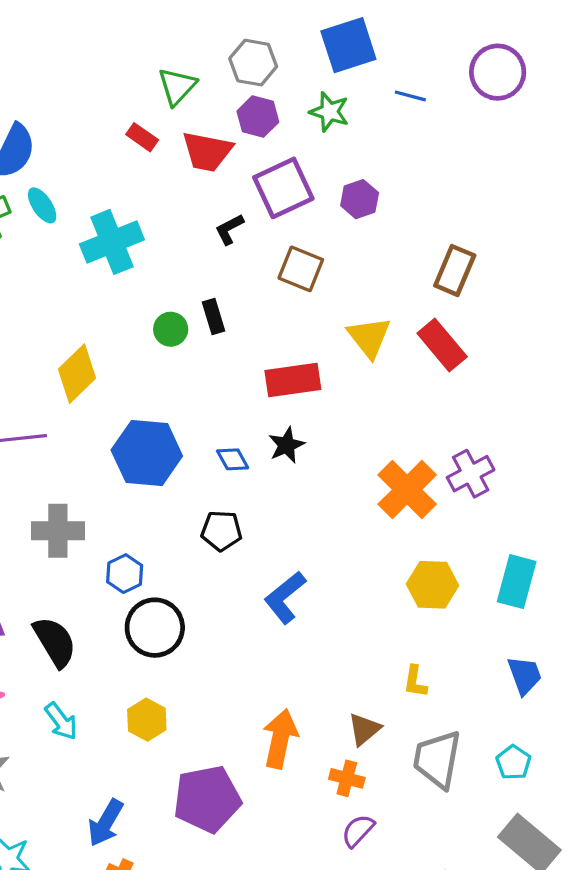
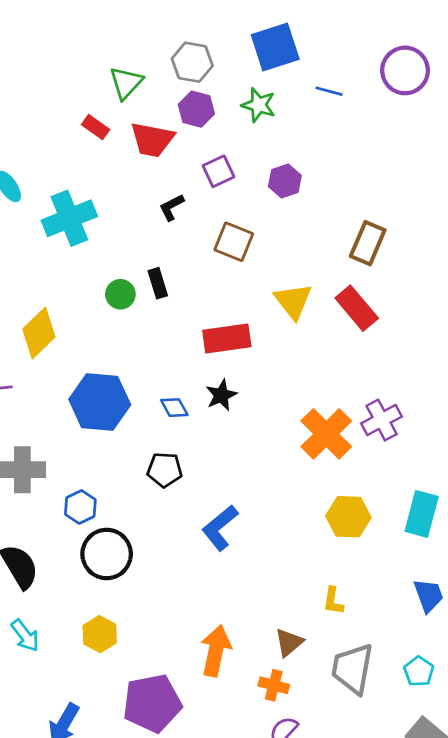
purple square: (283, 188) -> (219, 171), size x0.6

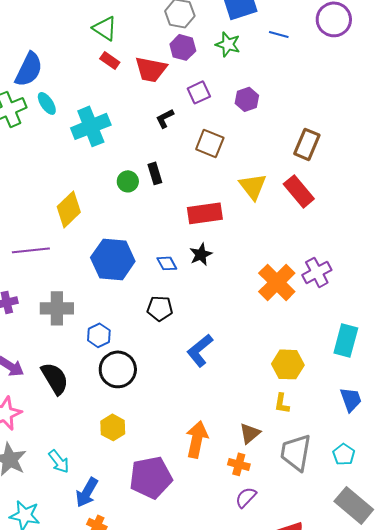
green triangle: (126, 83) -> (105, 28), moved, turned -40
yellow hexagon: (348, 517) -> (288, 364), moved
cyan arrow: (25, 635) -> (59, 461), moved

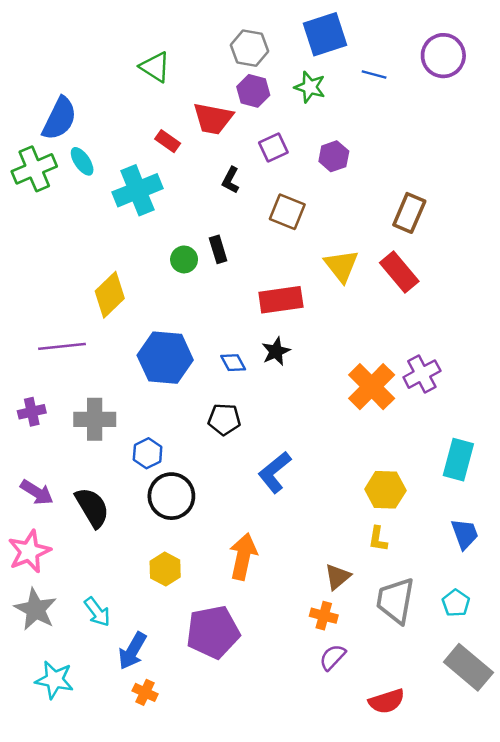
red rectangle: (110, 60) -> (168, 141), moved
black L-shape: (165, 118) -> (231, 180), turned -35
orange arrow: (197, 439) -> (243, 556), moved

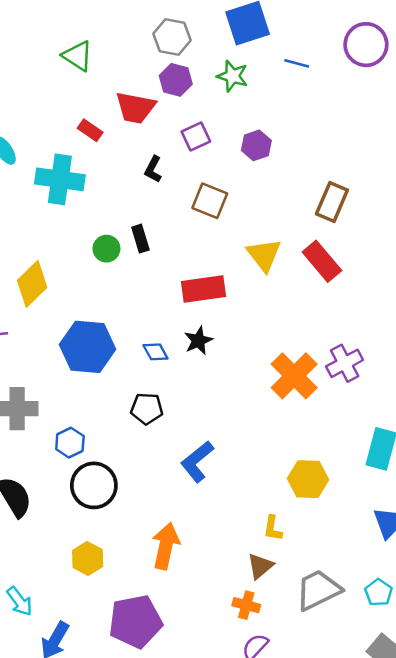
cyan cross: (137, 190) -> (60, 179), turned 30
yellow L-shape: (378, 539) -> (273, 528), moved
gray trapezoid: (395, 601) -> (318, 590), turned 54

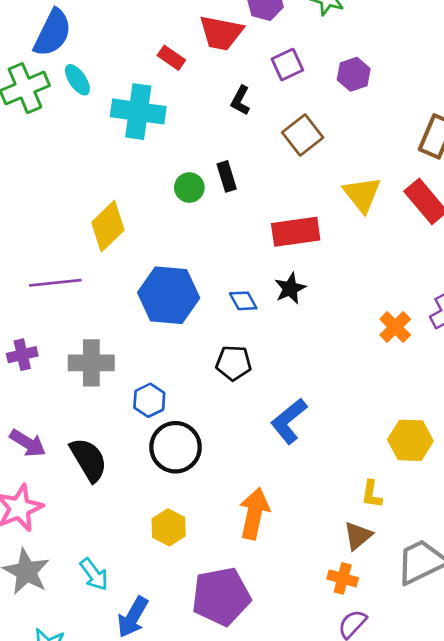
brown square: (210, 201) -> (303, 135), turned 30
orange cross: (294, 376) -> (395, 327), size x0.6

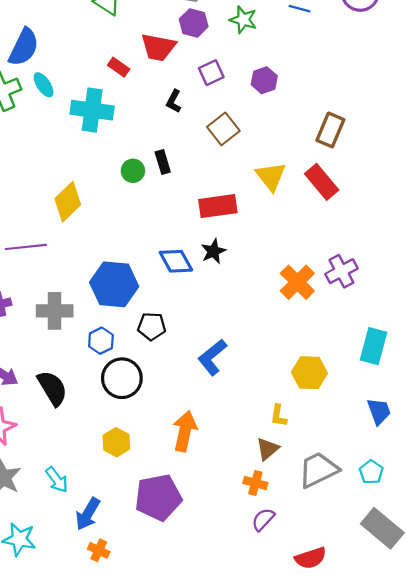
blue hexagon: (169, 295) -> (114, 284), moved
blue diamond: (243, 301) -> (176, 261), size x1.5
orange cross: (395, 327) -> (297, 282), size x1.4
black pentagon: (234, 363) -> (152, 326), moved

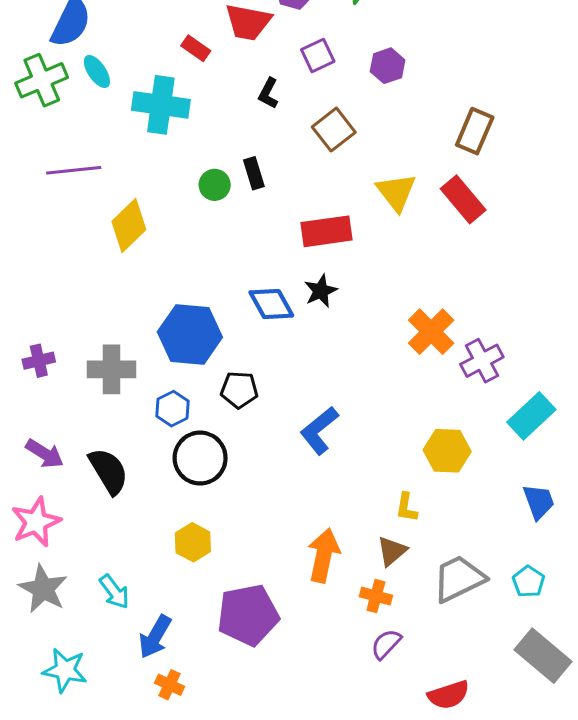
purple line: (26, 247) -> (74, 170), moved
purple cross: (341, 271) -> (482, 361), moved
cyan rectangle: (373, 346) -> (531, 416), turned 32
orange arrow: (185, 431) -> (324, 555), moved

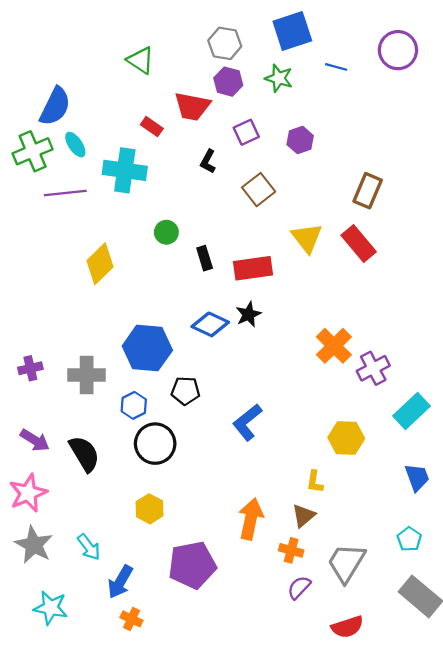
purple line: (74, 170) -> (65, 193), moved
black rectangle: (254, 173) -> (205, 258), moved
blue diamond: (271, 304) -> (210, 324), turned -36
gray trapezoid: (459, 579) -> (346, 563), moved, turned -33

